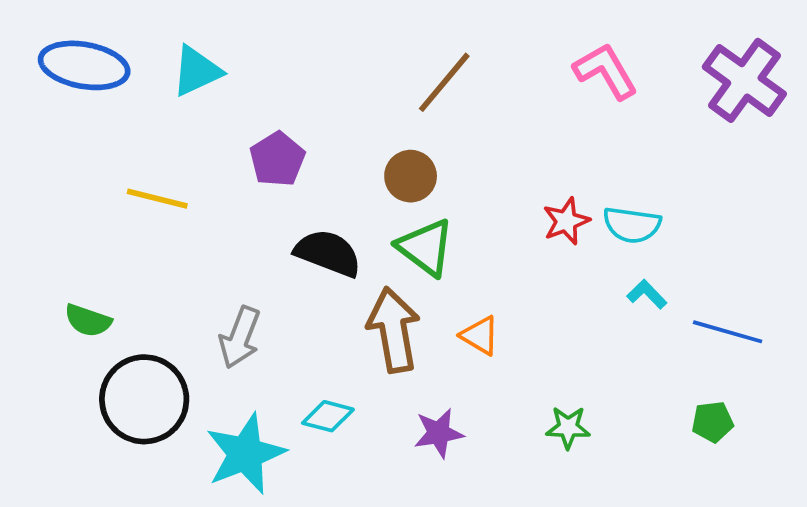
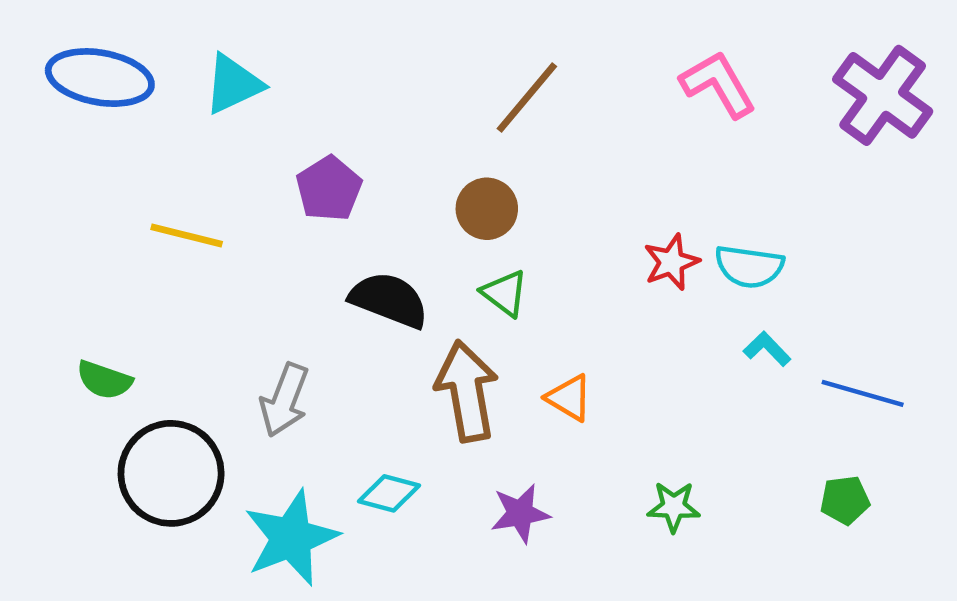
green triangle: (426, 247) -> (505, 293), size x0.7

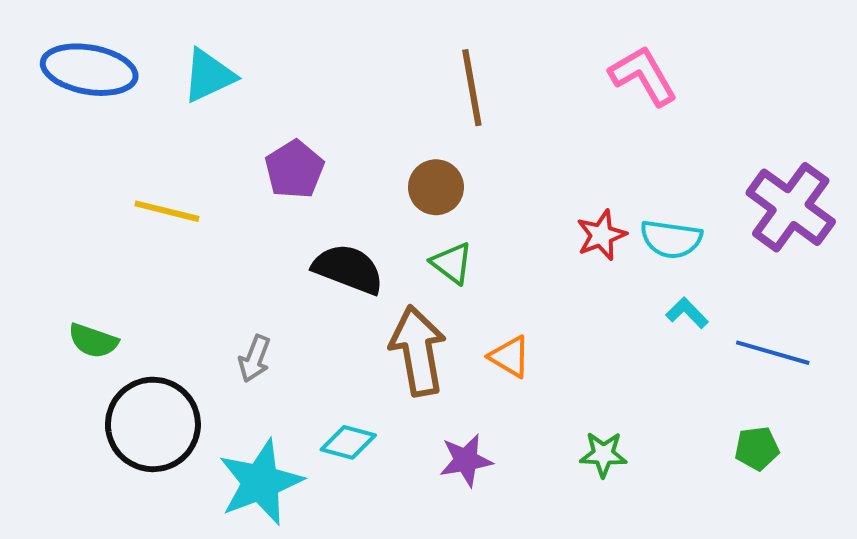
purple cross: (883, 95) -> (791, 207), moved
brown line: (527, 98) -> (472, 88), turned -50
gray arrow: (284, 400) -> (255, 359), size x0.7

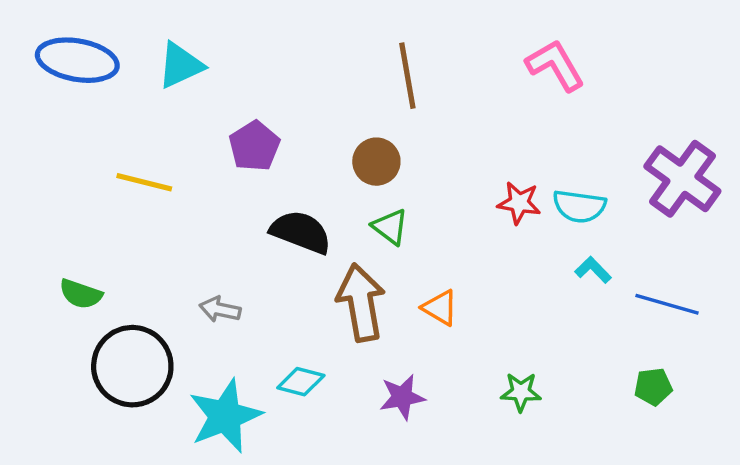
red star: (601, 235) -> (519, 203), turned 30
gray arrow: (255, 359) -> (220, 309), turned 81

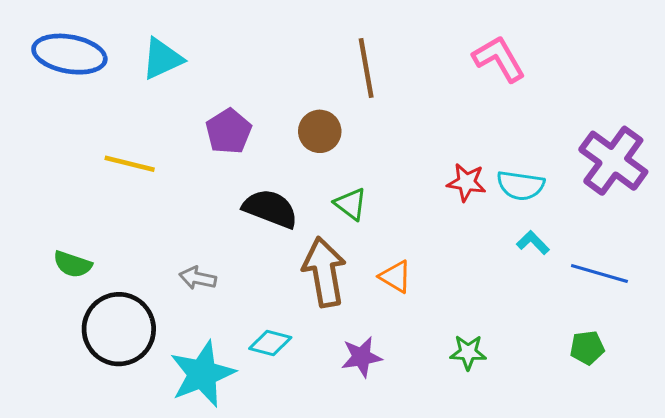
brown circle: (376, 162) -> (320, 131), moved

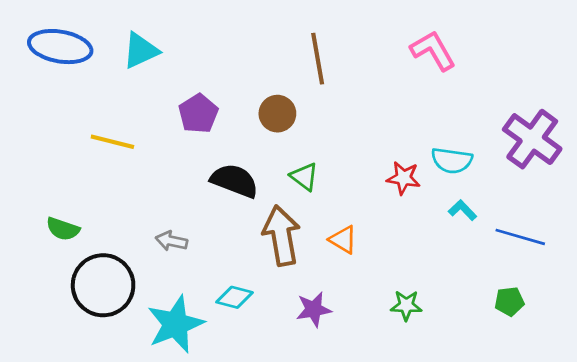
red star: (467, 182) -> (403, 178), moved

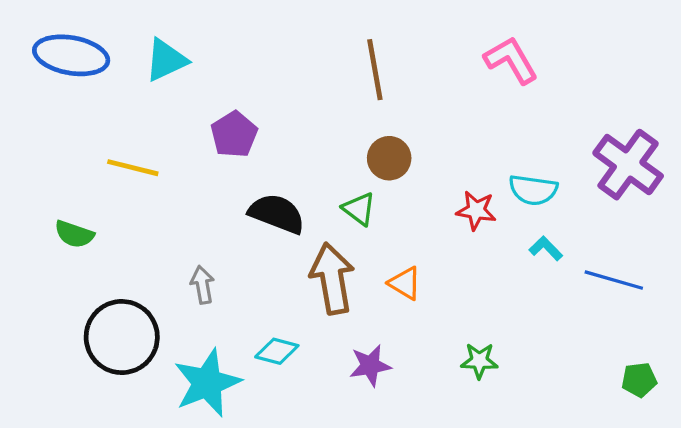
brown circle: (277, 114) -> (389, 158), moved
green semicircle: (63, 229) -> (74, 234), moved
gray arrow: (171, 241) -> (202, 285), turned 68
green pentagon: (509, 301) -> (639, 380), moved

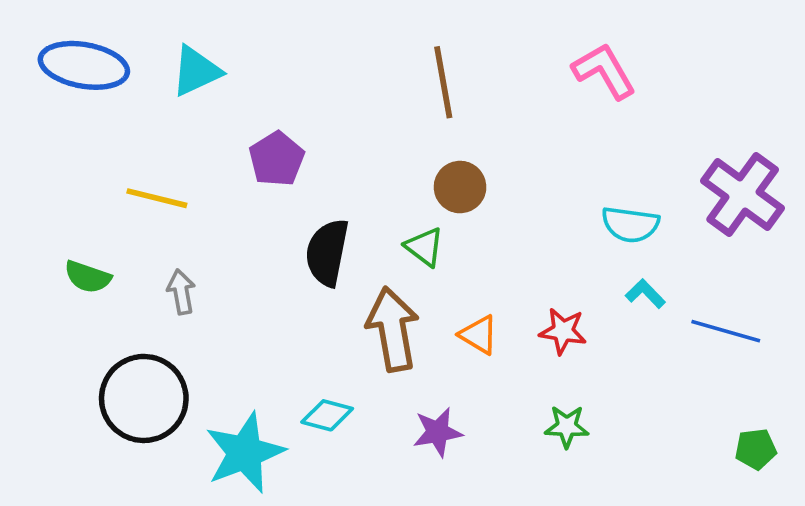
red star: (476, 210) -> (563, 331), moved
black semicircle: (277, 214) -> (327, 253), turned -100
gray arrow: (202, 285) -> (181, 292), moved

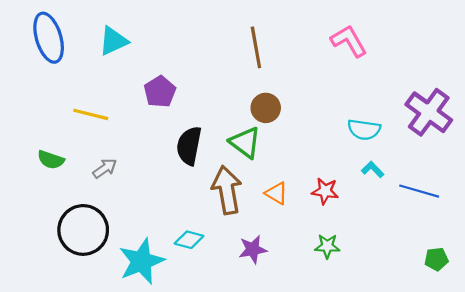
blue ellipse: (84, 65) -> (49, 38), turned 63
green triangle: (424, 247) -> (245, 142), size x1.4
gray arrow: (181, 292) -> (105, 168), turned 65

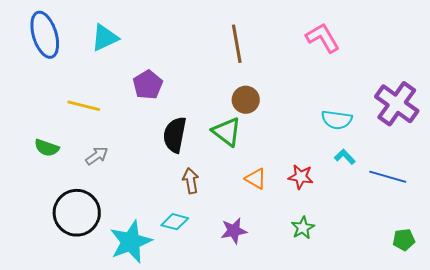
brown arrow: (227, 190) -> (191, 181), moved, size x0.6
green star: (327, 246) -> (303, 228), turned -30

